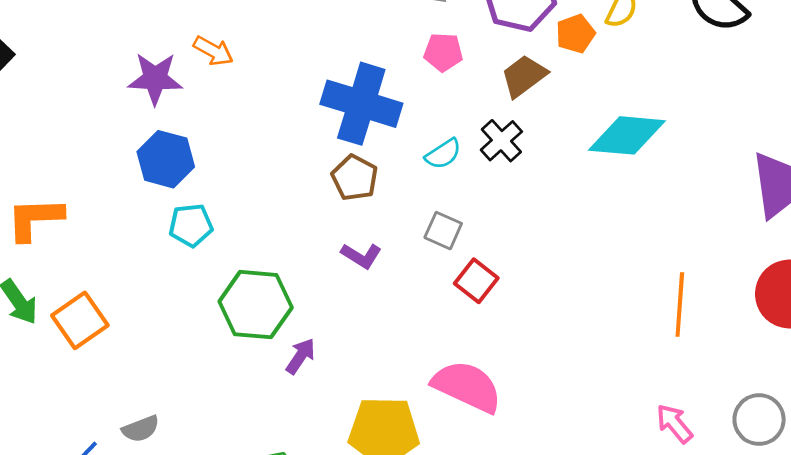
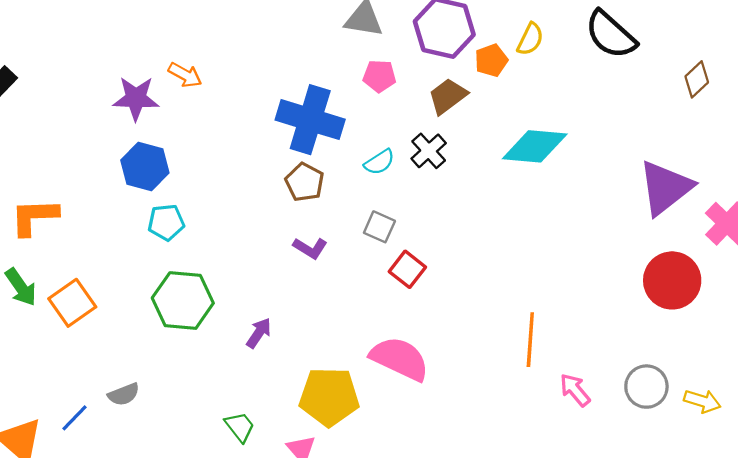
green hexagon: (256, 305) -> (183, 301), moved
orange line: (680, 305) -> (530, 340), moved

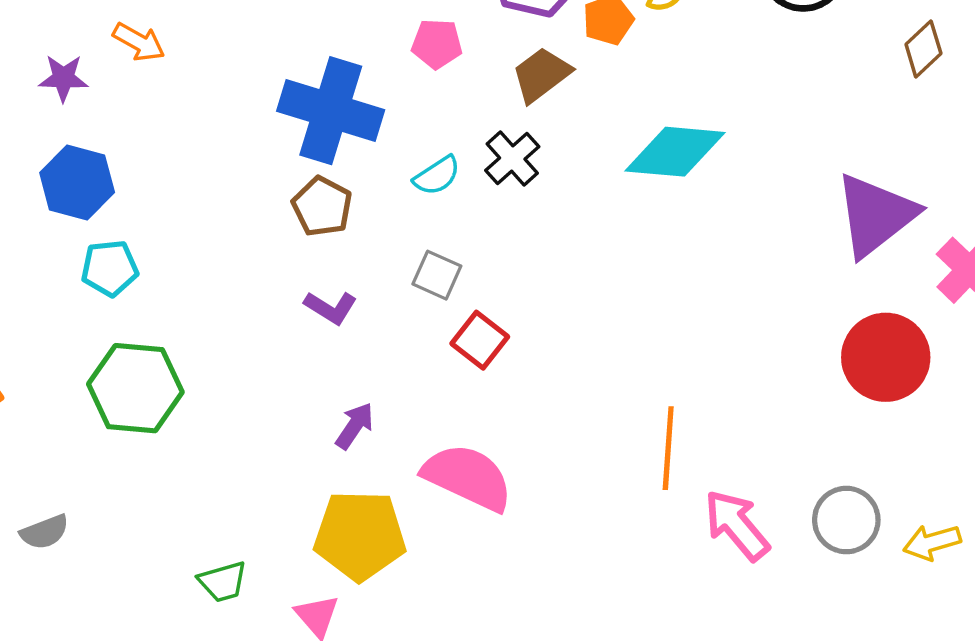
purple star: (136, 98) -> (63, 78), size x0.7
purple arrow: (259, 333) -> (355, 426), moved
pink arrow: (575, 390) -> (737, 525), size x1.4
yellow arrow: (702, 401) -> (932, 542), turned 147
green trapezoid: (240, 427) -> (223, 582), turned 112

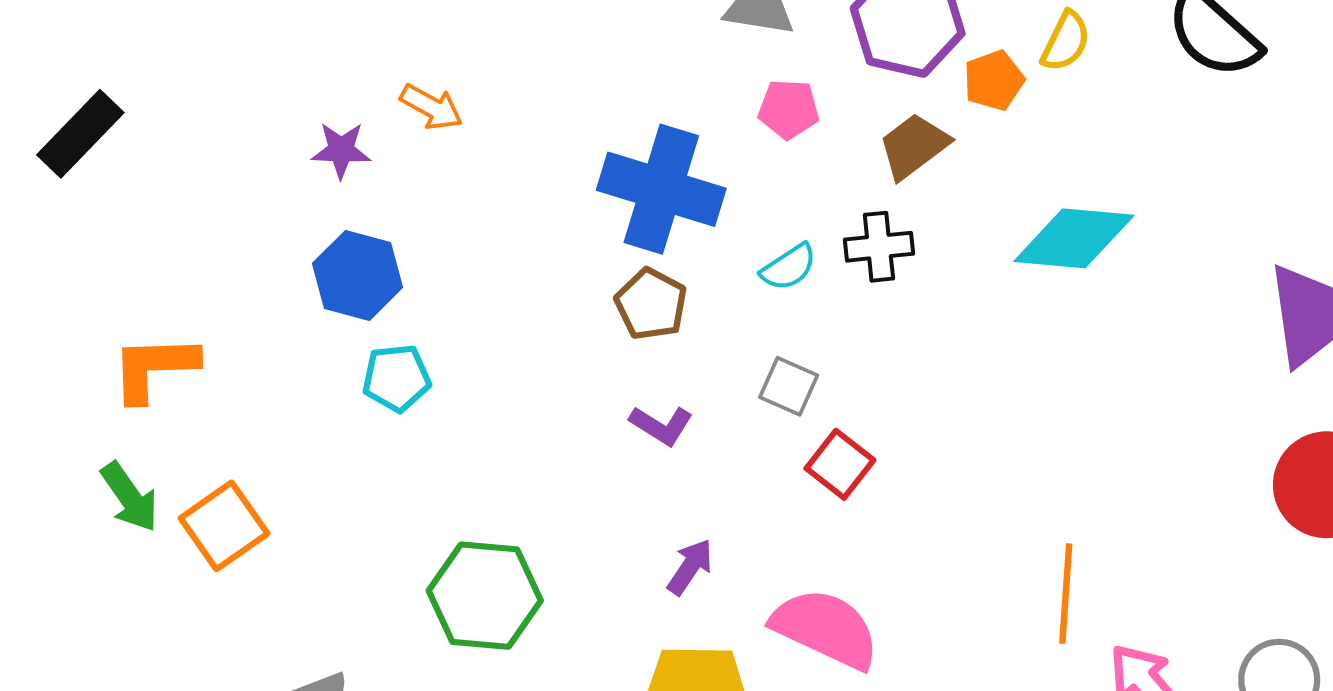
black cross: (512, 159) -> (879, 247), turned 36
green hexagon: (135, 388) -> (485, 596), moved

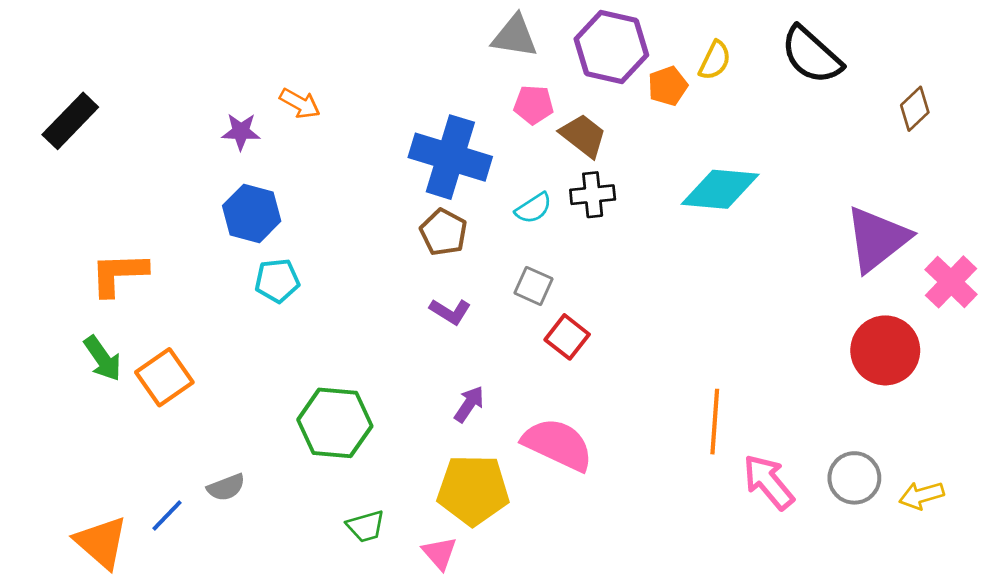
brown trapezoid: (914, 146) -> (583, 136), moved, turned 75

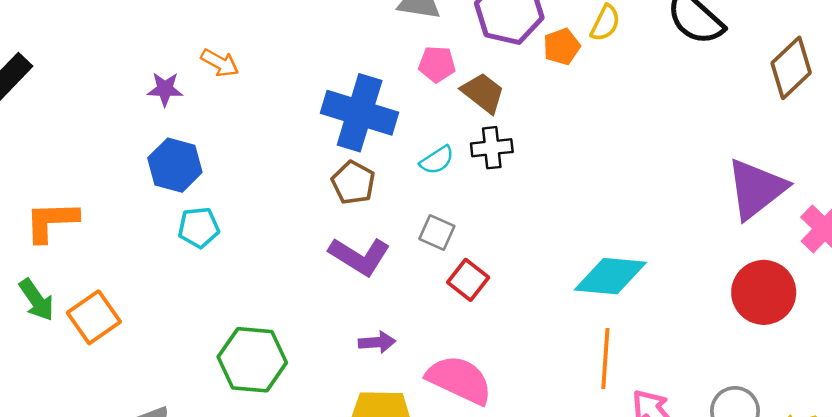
brown diamond: (915, 109) -> (791, 68), size x1.5
cyan diamond: (720, 189) -> (610, 276), moved
purple L-shape: (450, 311) -> (360, 256), size x1.6
purple arrow: (469, 404) -> (377, 342), turned 52

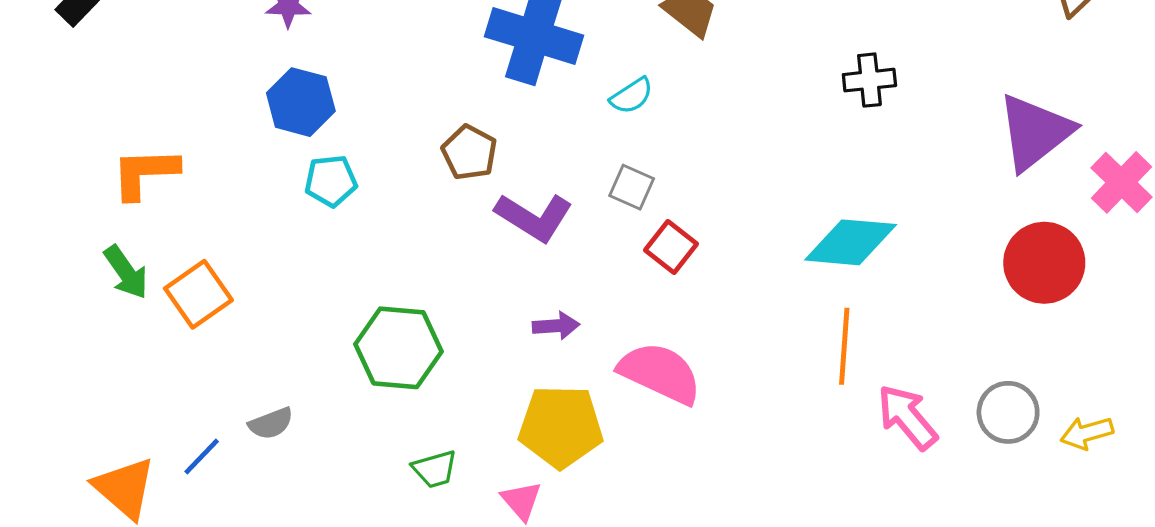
black cross: (492, 148) -> (869, 80), moved
brown pentagon: (353, 183) -> (469, 153), moved

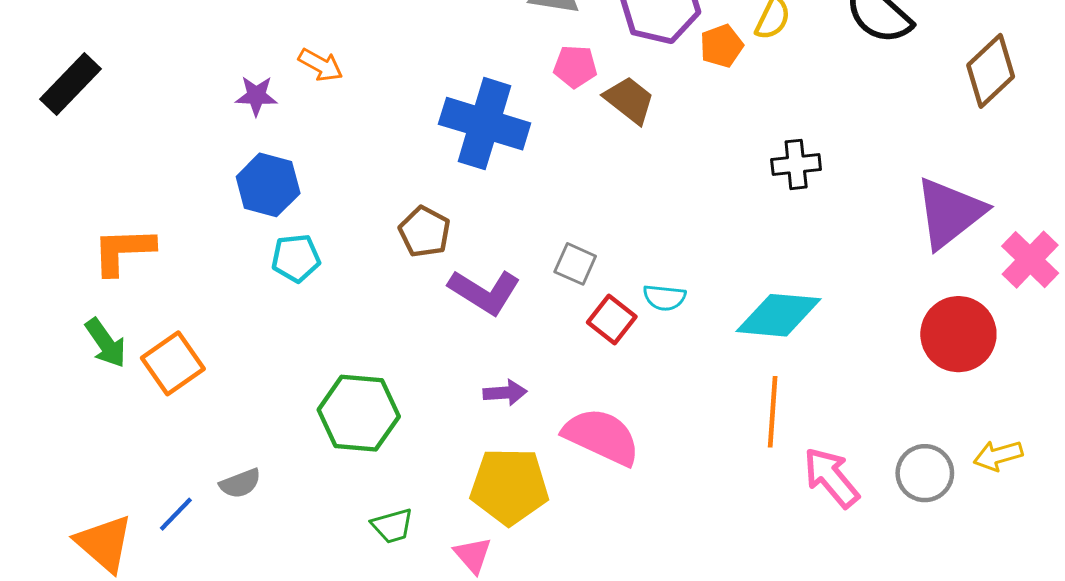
cyan semicircle: (632, 96) -> (664, 298), moved, turned 39
yellow arrow: (1087, 433) -> (998, 456), moved

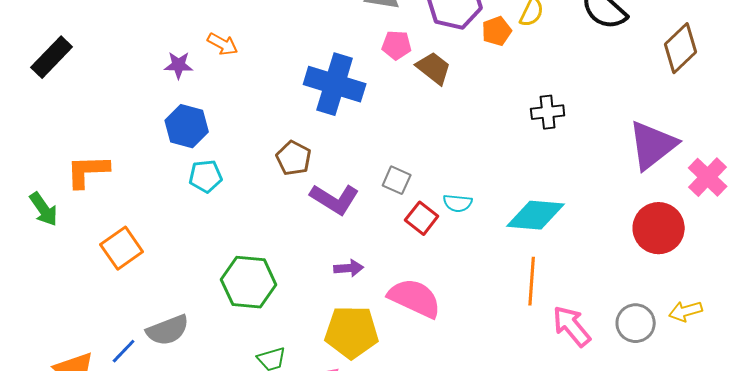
green arrow: (106, 343) -> (44, 209), moved
gray semicircle: (240, 483) -> (168, 330), size x1.5

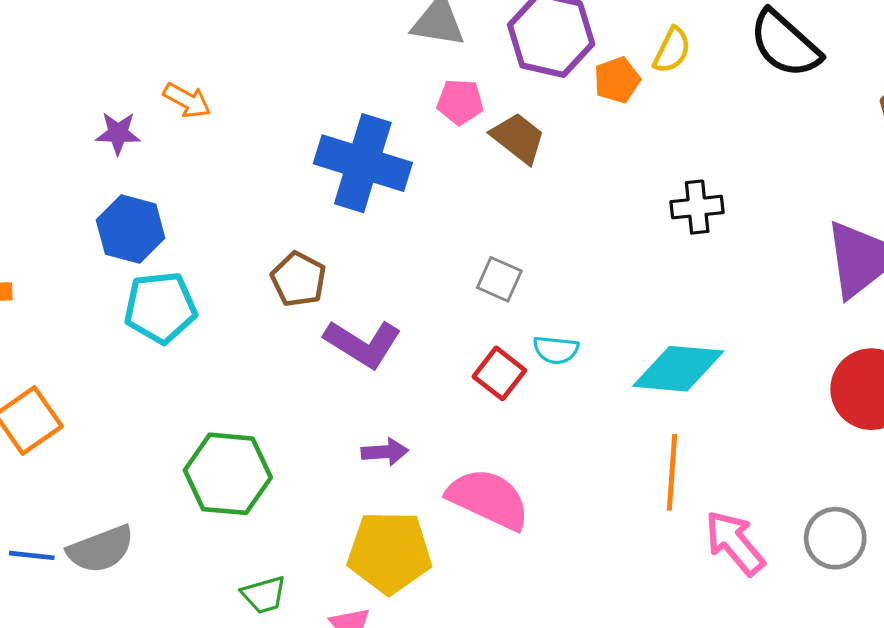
cyan pentagon: (206, 176) -> (160, 308), size x1.4
gray square: (397, 180) -> (499, 279), moved
blue line: (124, 351) -> (32, 555), moved, turned 52

